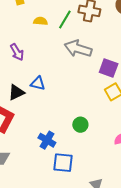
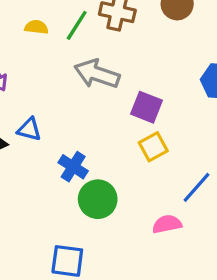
green circle: (80, 125) -> (98, 199), size x1.5
blue cross: (47, 140) -> (73, 167), moved

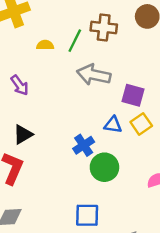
blue triangle: (29, 129) -> (113, 125), moved
blue cross: (73, 167) -> (84, 145), turned 30

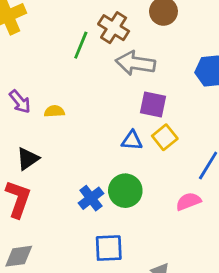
brown cross: (104, 27) -> (114, 28), turned 30
yellow semicircle: (45, 45) -> (54, 111), moved
gray arrow: (94, 75) -> (135, 63), moved
blue cross: (84, 145) -> (91, 198), moved

